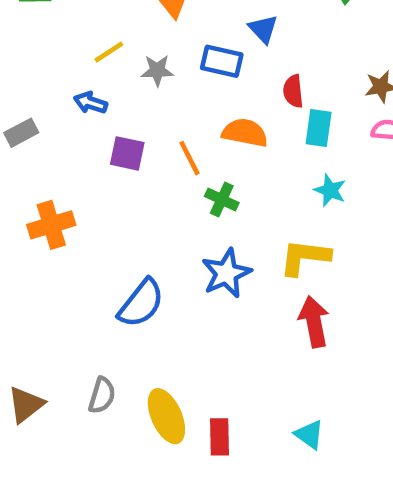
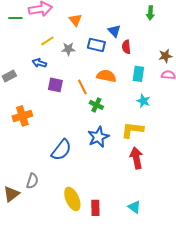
red semicircle: (293, 91) -> (126, 47), moved
gray semicircle: (102, 395) -> (32, 181), moved

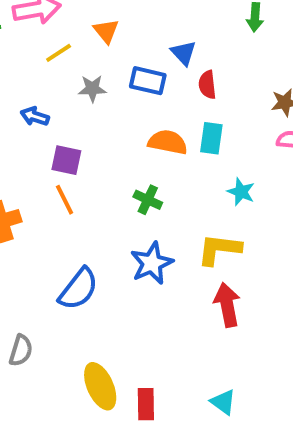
yellow line: (47, 41) -> (59, 53), moved
cyan rectangle: (138, 74) -> (211, 138), moved
orange line: (82, 87) -> (64, 200), moved

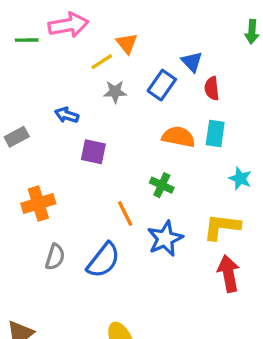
yellow line: (59, 53) -> (102, 62), moved
blue rectangle: (148, 81) -> (162, 85), turned -68
orange line: (64, 200) -> (125, 213), moved
gray semicircle: (21, 350) -> (55, 257), moved

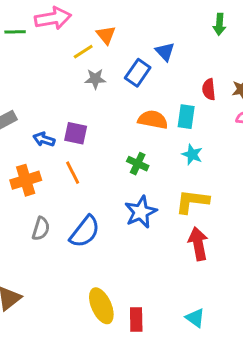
red semicircle: (212, 88) -> (209, 89), moved
blue arrow: (67, 115) -> (44, 139), moved
cyan star: (240, 178) -> (192, 154), moved
orange line: (125, 213) -> (73, 173), moved

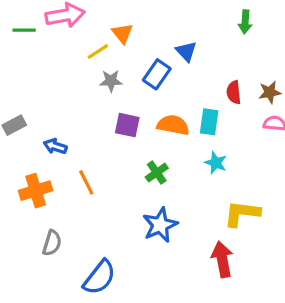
purple square: (76, 133) -> (127, 125), moved
green cross: (138, 164) -> (157, 173), turned 30
yellow L-shape: (192, 201) -> (242, 213), moved
blue semicircle: (85, 232) -> (99, 277), moved

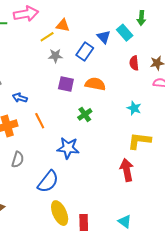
orange triangle: (122, 33) -> (63, 25), turned -40
cyan rectangle: (209, 122) -> (125, 33), moved, turned -49
cyan star: (216, 163) -> (134, 108), moved
blue star: (160, 225) -> (68, 148), moved, turned 30

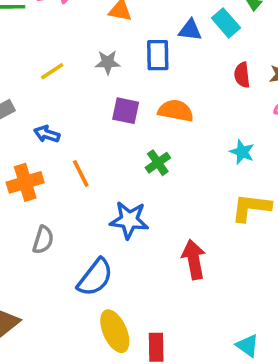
yellow line: (47, 37) -> (52, 71), moved
blue triangle: (104, 37) -> (190, 30), turned -40
blue rectangle: (85, 52) -> (158, 55), turned -36
red arrow: (127, 170) -> (194, 259), moved
cyan triangle: (125, 221) -> (247, 346), moved

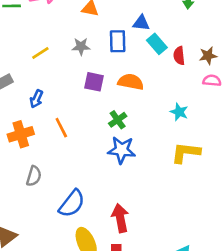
cyan rectangle: (226, 23) -> (157, 44), moved
blue arrow: (47, 134) -> (36, 99), turned -84
blue star: (129, 220) -> (122, 150), moved
red arrow: (194, 259) -> (120, 218), moved

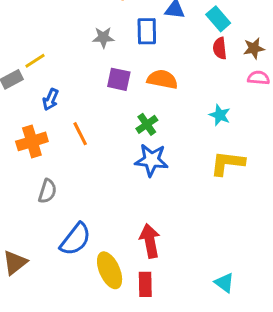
cyan rectangle: (157, 44) -> (218, 19), moved
yellow line: (40, 53) -> (35, 61), moved
blue semicircle: (72, 204) -> (75, 239), moved

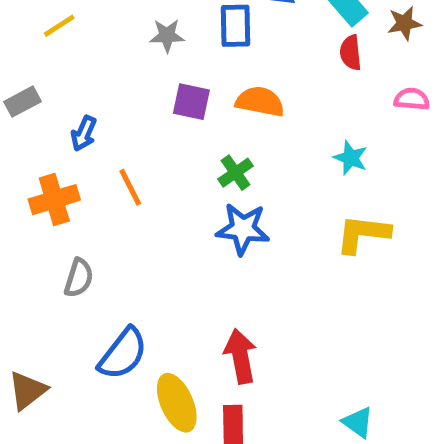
brown star: (254, 48) -> (404, 23), moved
yellow line: (35, 61) -> (59, 26), moved

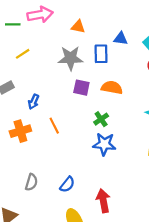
gray star: (167, 35) -> (71, 58), size x1.6
gray semicircle: (79, 278) -> (31, 182), moved
blue semicircle: (123, 354) -> (67, 184), moved, size x0.7

